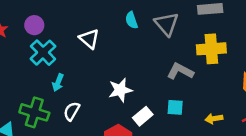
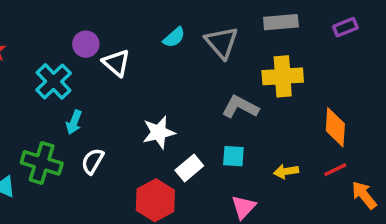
cyan semicircle: (132, 20) -> (174, 37), turned -112
purple circle: (34, 25) -> (86, 44), moved

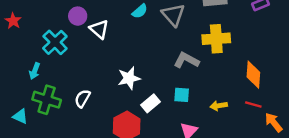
cyan arrow: (74, 122) -> (35, 71), moved
red line: (335, 170) -> (253, 104), turned 42

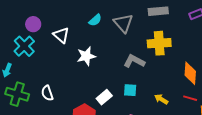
purple circle: (78, 16) -> (33, 24), moved
white star: (129, 78) -> (86, 56), moved
white semicircle: (82, 98) -> (47, 93), turned -49
yellow arrow: (219, 106) -> (161, 99), turned 40

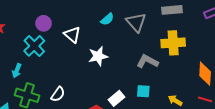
white semicircle: (47, 93) -> (58, 94), turned -126

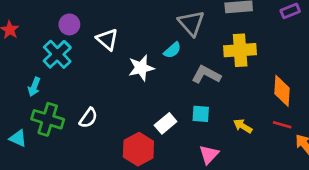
cyan semicircle: (107, 19) -> (172, 50), moved

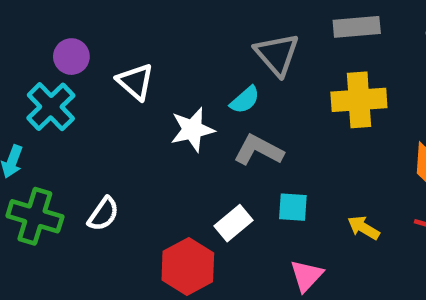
gray L-shape: (206, 75) -> (259, 150), moved

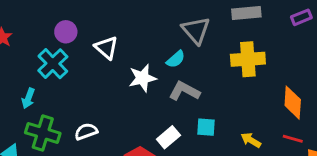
white semicircle: (103, 214) -> (86, 131), turned -145

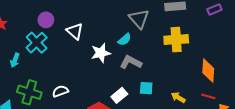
cyan arrow: (28, 98) -> (15, 60), moved

